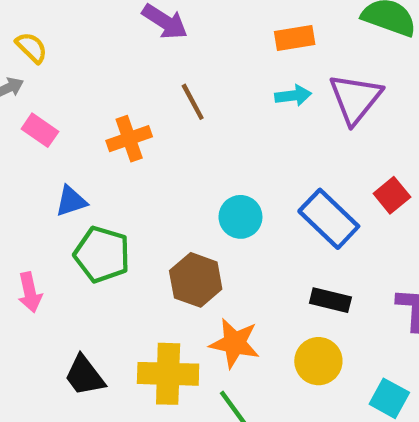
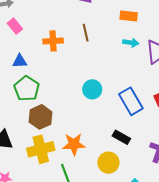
orange rectangle: (295, 38) -> (129, 16), moved
brown hexagon: (196, 280) -> (41, 117), moved
orange star: (235, 343) -> (74, 144), turned -30
yellow cross: (168, 374) -> (41, 149), turned -32

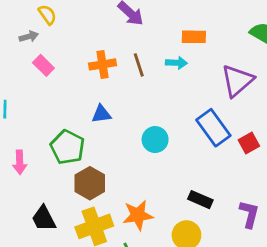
orange cross: (53, 41) -> (103, 64), moved
cyan arrow: (131, 43) -> (176, 63), moved
blue triangle: (20, 61) -> (101, 114), moved
blue rectangle: (131, 101) -> (213, 128), moved

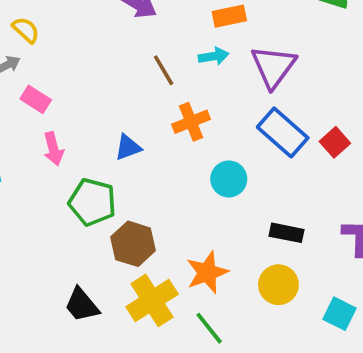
orange cross: (103, 64) -> (191, 122), moved
purple triangle: (237, 81) -> (273, 67), moved
cyan circle: (155, 140) -> (229, 179), moved
pink arrow: (20, 162) -> (53, 149), moved

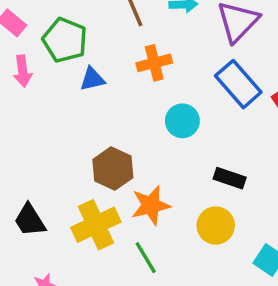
green pentagon: (92, 202) -> (65, 40), moved
brown hexagon: (133, 244) -> (113, 169), moved

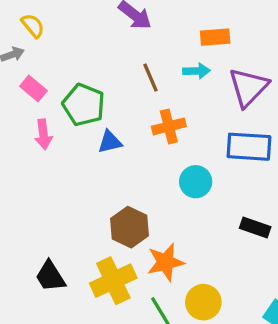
blue rectangle: (238, 84) -> (249, 147), turned -45
black rectangle: (230, 178) -> (255, 227), moved
yellow circle: (216, 226) -> (203, 302), moved

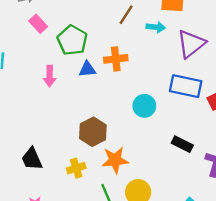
brown line: (150, 78) -> (126, 15), moved, turned 48
orange cross: (169, 126) -> (116, 59), moved
pink arrow: (43, 134) -> (50, 76), moved
yellow cross: (113, 281) -> (76, 168), size x0.6

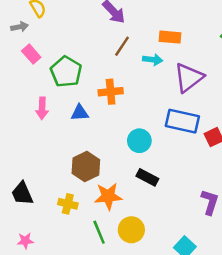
blue triangle: (87, 69) -> (80, 113), moved
black rectangle: (182, 144) -> (147, 177), moved
yellow cross: (76, 168) -> (68, 204), turned 30

